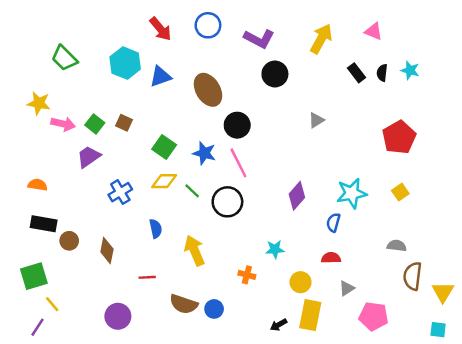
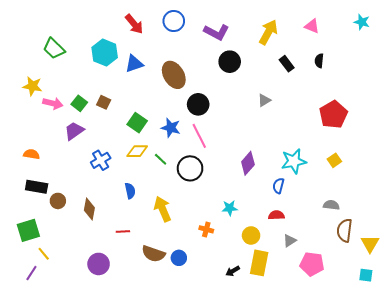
cyan star: (410, 70) -> (362, 22), moved
black rectangle: (356, 73) -> (287, 64), moved

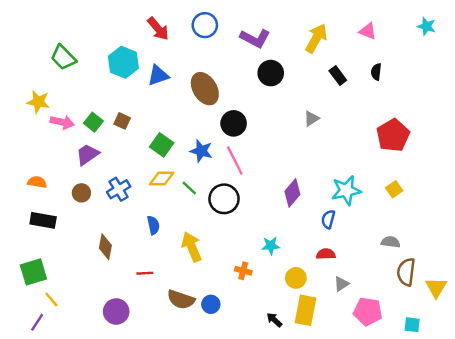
brown circle: (58, 201) -> (81, 193), moved
black arrow: (233, 271) -> (274, 320), turned 72
cyan square: (366, 275) -> (412, 325), moved

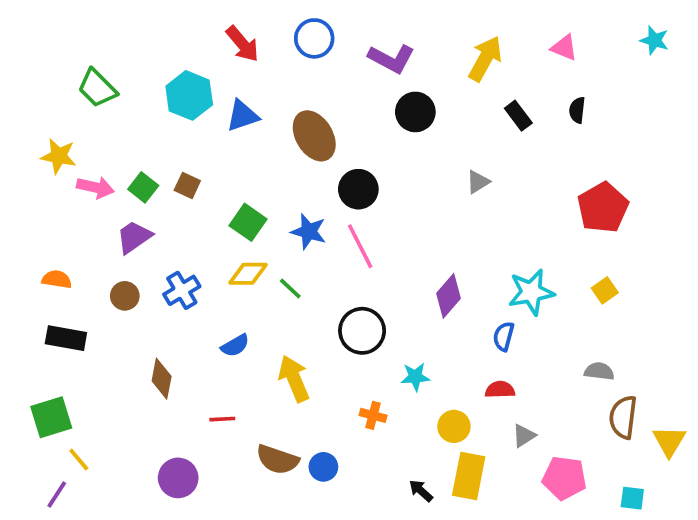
black circle: (224, 199) -> (362, 331), moved
blue semicircle: (153, 225) -> (235, 346), turned 72

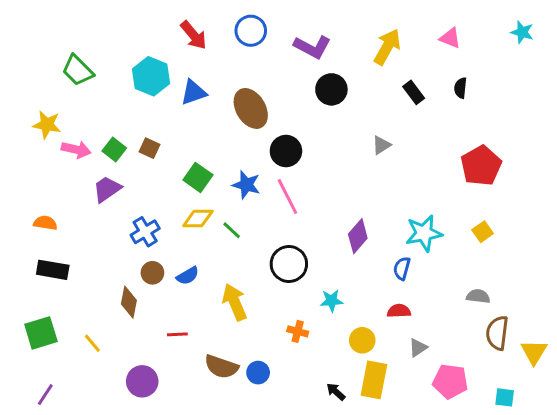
brown circle: (125, 296) -> (152, 273), moved
yellow line: (79, 460) -> (92, 343), moved

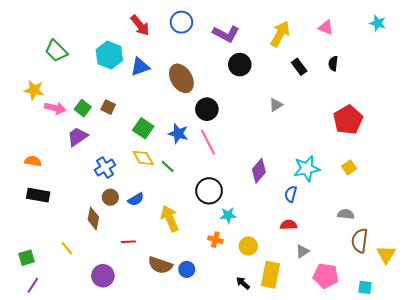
yellow diamond: (198, 219) -> (143, 158), turned 60
cyan star: (331, 301) -> (228, 215), moved
green square: (41, 333) -> (27, 258), moved, size x0.7
yellow circle: (362, 340) -> (248, 246), moved

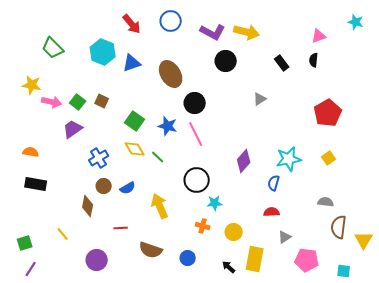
pink triangle: (326, 27) -> (319, 36), moved, turned -42
yellow arrow: (280, 34) -> (247, 32), moved, turned 75
blue circle: (187, 269) -> (188, 258), moved

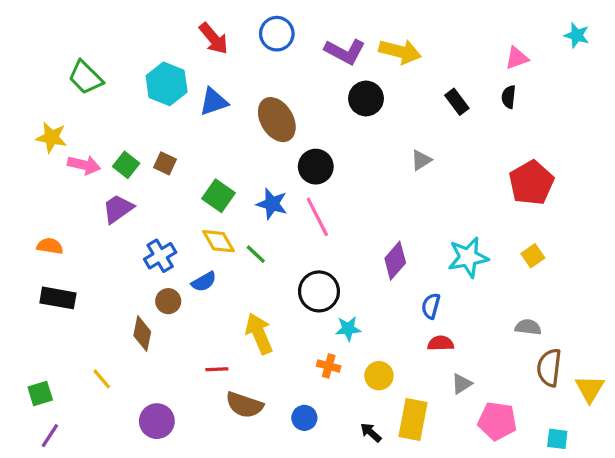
blue semicircle: (274, 183) -> (431, 306), moved
blue semicircle: (128, 188) -> (204, 282), moved
red line: (121, 228) -> (217, 369), moved

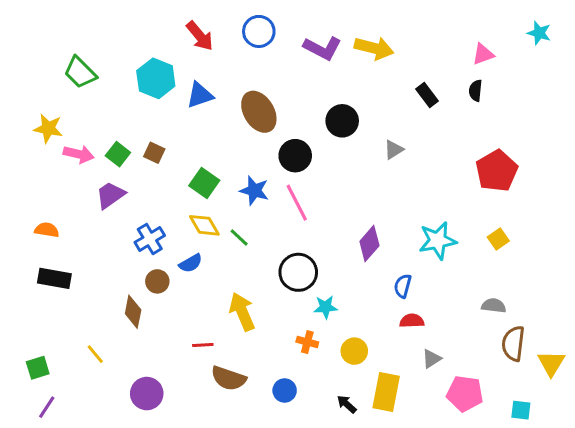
black circle: (366, 99) -> (342, 121), moved

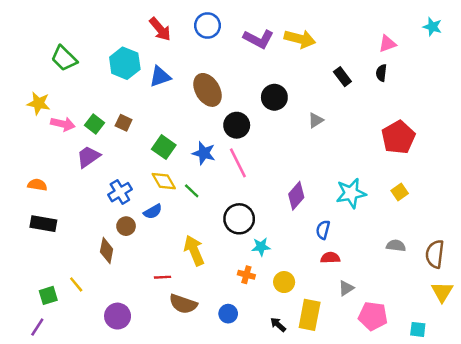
brown semicircle: (513, 344) -> (435, 254), moved
green square: (38, 368) -> (48, 295), moved

